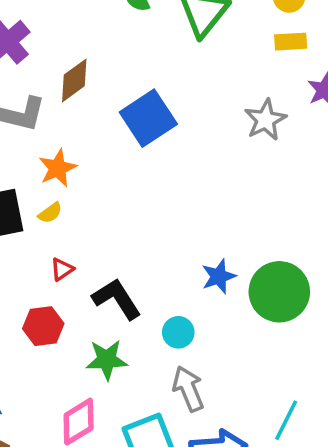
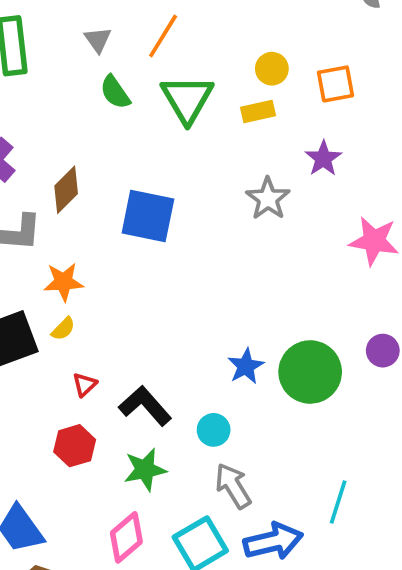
yellow rectangle: (291, 42) -> (258, 112), moved
blue square: (148, 118) -> (148, 216), turned -36
orange star: (58, 168) -> (64, 282), turned 30

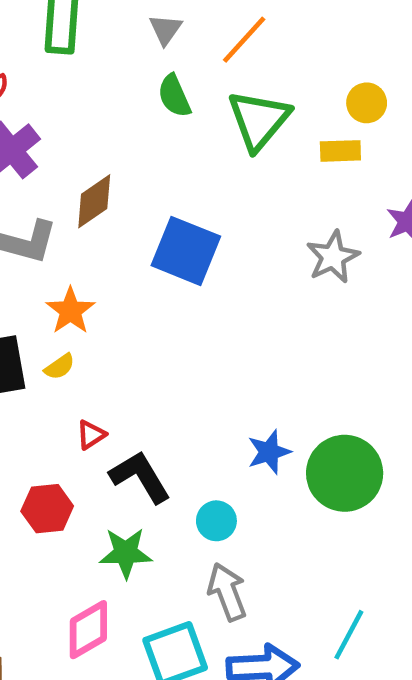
orange star: (64, 282) -> (70, 311), turned 30
red triangle: (85, 385) -> (91, 435), moved

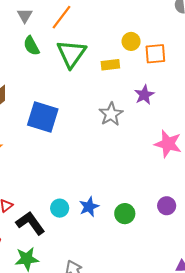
yellow circle: (367, 103) -> (131, 41), moved
green circle: (345, 473) -> (125, 214), size x0.6
cyan circle: (216, 521) -> (60, 208), moved

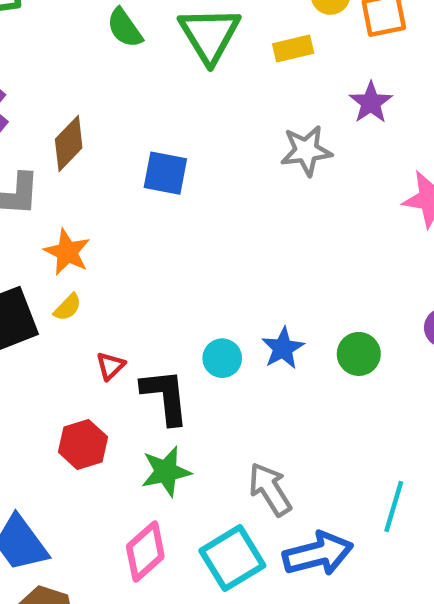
gray star: (111, 114) -> (306, 151), turned 30
blue square: (43, 117) -> (165, 173), size x0.7
black L-shape: (30, 223) -> (165, 396), turned 36

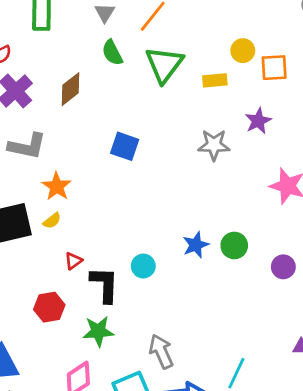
brown diamond: (69, 143) -> (71, 89), moved
blue star: (283, 348) -> (196, 245), moved
green circle: (359, 354) -> (234, 245), moved

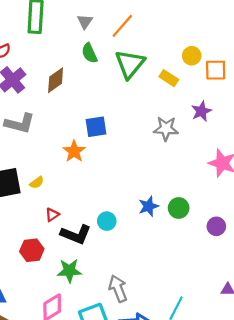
yellow rectangle: (215, 80) -> (169, 78), turned 36
blue square: (125, 146) -> (96, 127), turned -30
orange star: (57, 186) -> (74, 151), moved
black L-shape: (105, 285) -> (76, 234), turned 108

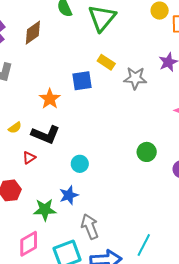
yellow rectangle: (169, 78) -> (106, 62), moved
blue square: (96, 127) -> (82, 81), moved
blue star: (149, 206) -> (69, 195), moved
black L-shape: (76, 234) -> (46, 135), moved

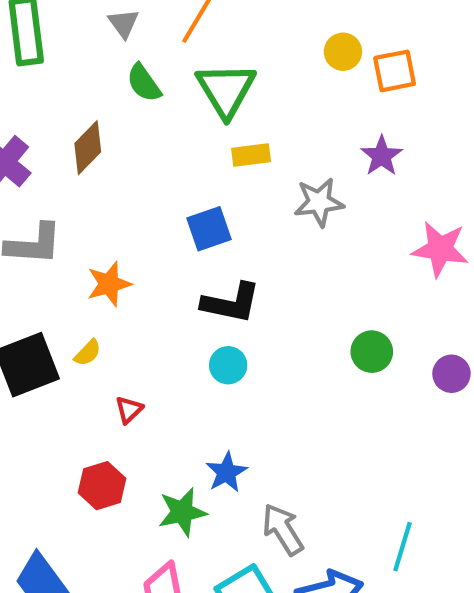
yellow rectangle: (106, 62) -> (251, 155), moved, turned -30
orange star: (50, 99) -> (109, 284), moved, turned 30
black L-shape: (46, 135) -> (231, 303), moved
cyan circle: (80, 164) -> (228, 365), moved

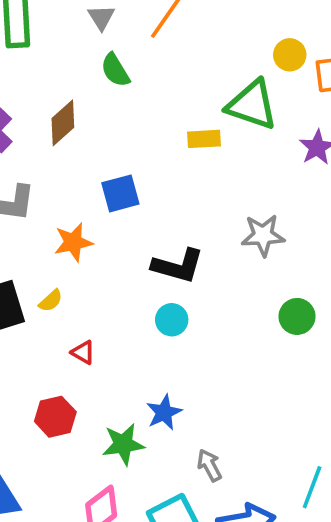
green triangle: (226, 90) -> (252, 105), moved, turned -44
gray star: (319, 202) -> (263, 235), moved
blue square: (209, 229) -> (120, 193), moved
red triangle: (129, 410) -> (83, 352), turned -50
gray arrow: (283, 529) -> (209, 465), size x0.7

